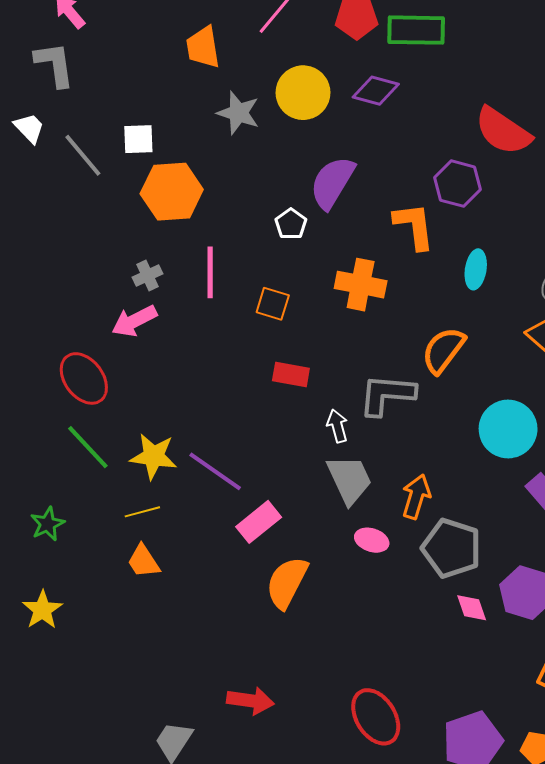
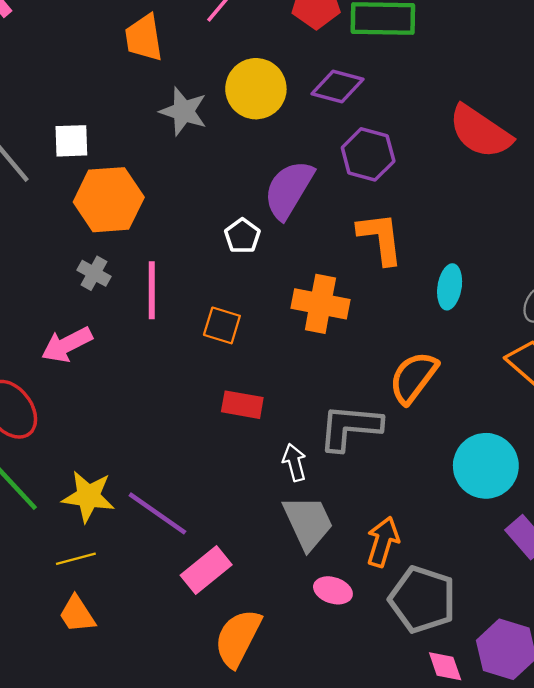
purple hexagon: (458, 184) -> (368, 154), moved
gray cross: (147, 275) -> (94, 273), moved, turned -36

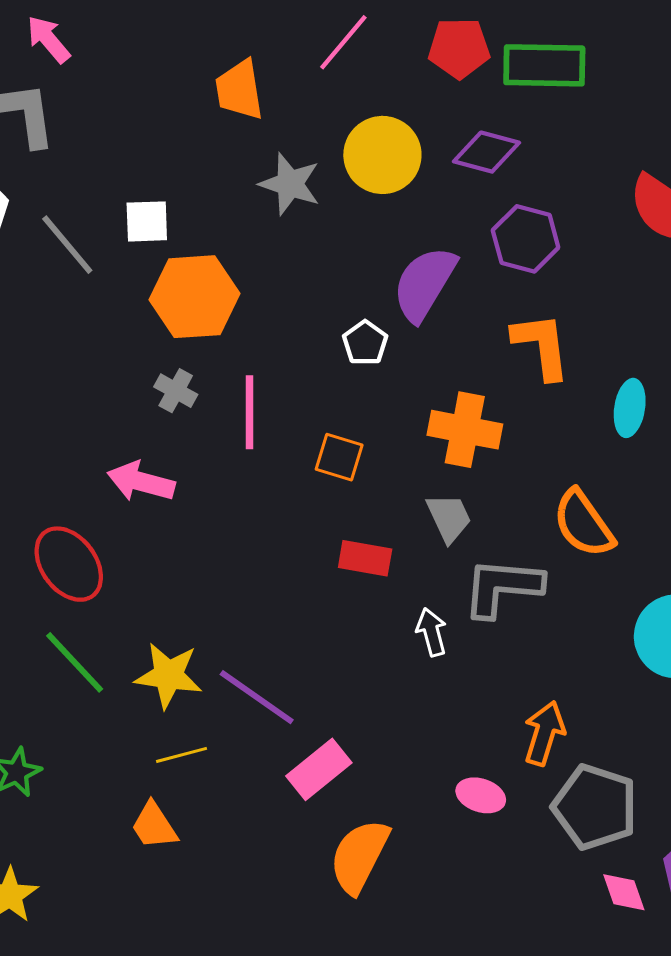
pink arrow: (67, 345) -> (141, 482), turned 42
orange semicircle: (413, 377) -> (583, 524), turned -72
gray trapezoid: (308, 522) -> (449, 518), moved, size x0.7
yellow line: (76, 559) -> (182, 755), moved

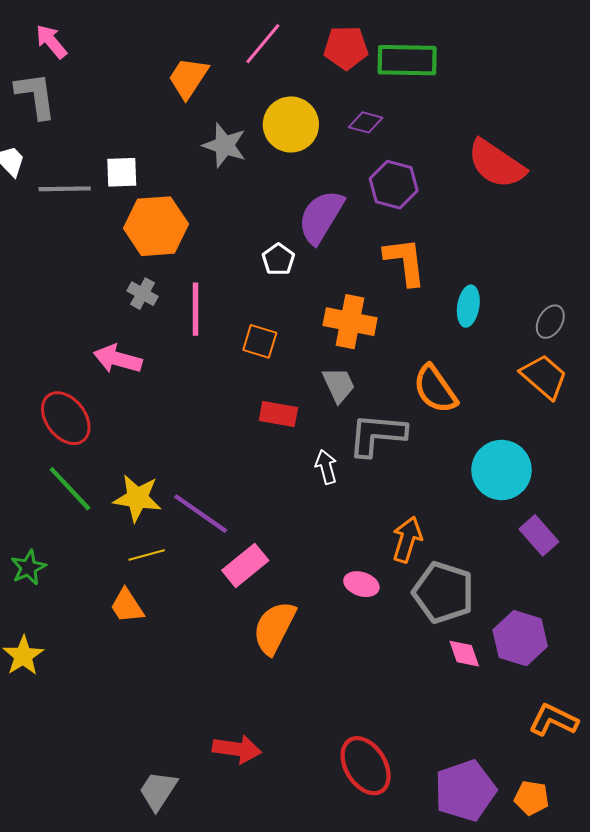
orange trapezoid: (239, 90) -> (188, 78), turned 42
purple diamond: (487, 152) -> (366, 122), size x0.7
gray line: (67, 245) -> (65, 189), turned -51

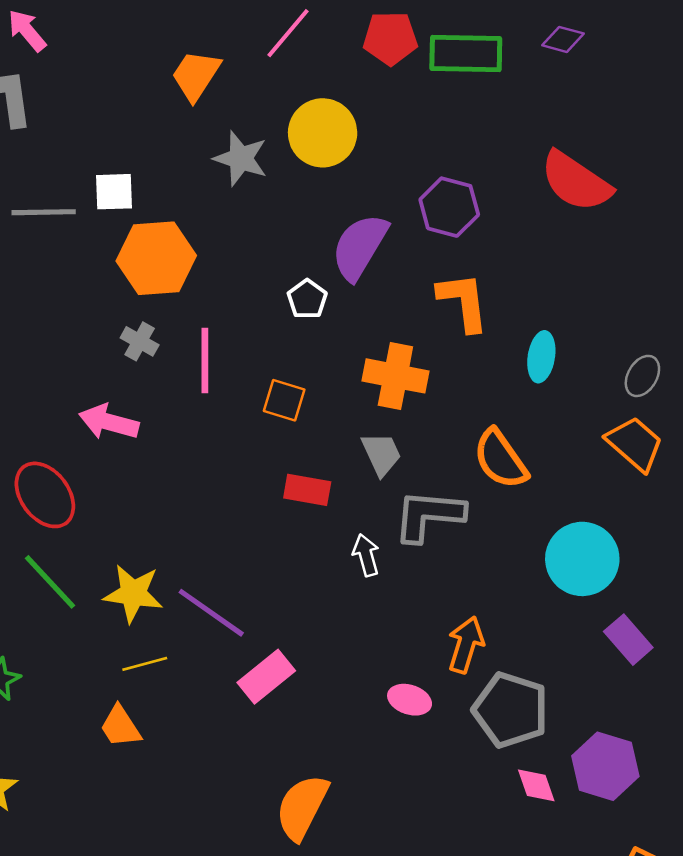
purple diamond: (366, 122) -> (563, 39), moved
orange semicircle: (274, 628) -> (302, 807), moved

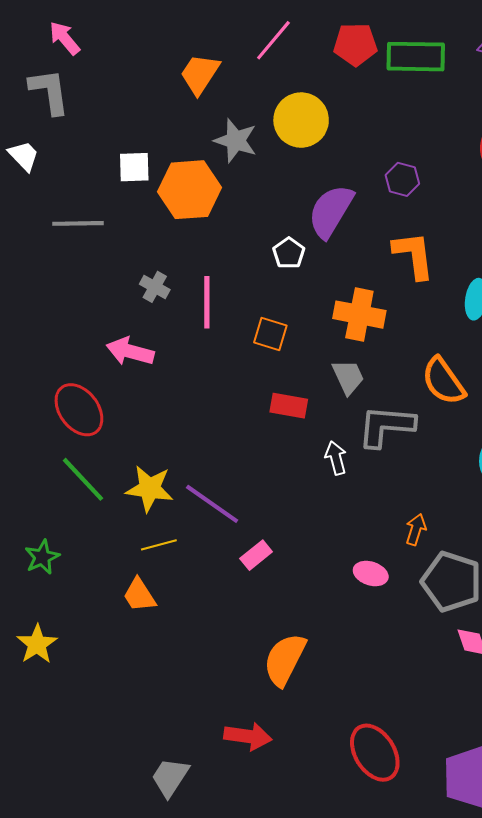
purple hexagon: (449, 207) -> (402, 179), size x0.7
gray line: (44, 212) -> (78, 223), moved
orange hexagon: (156, 258) -> (190, 190), moved
orange arrow: (466, 645) -> (416, 529), size x0.7
pink rectangle: (266, 677) -> (256, 555), size x0.7

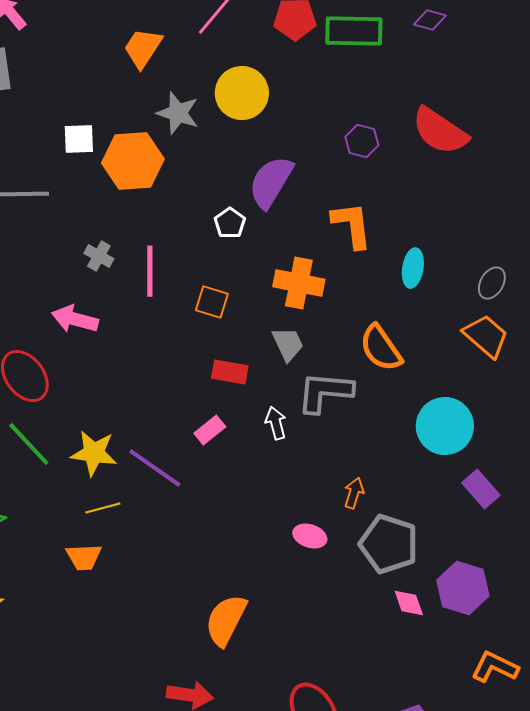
purple hexagon: (402, 179) -> (362, 141), moved
pink rectangle: (256, 555) -> (210, 430), moved
orange trapezoid: (139, 595) -> (84, 557), turned -60

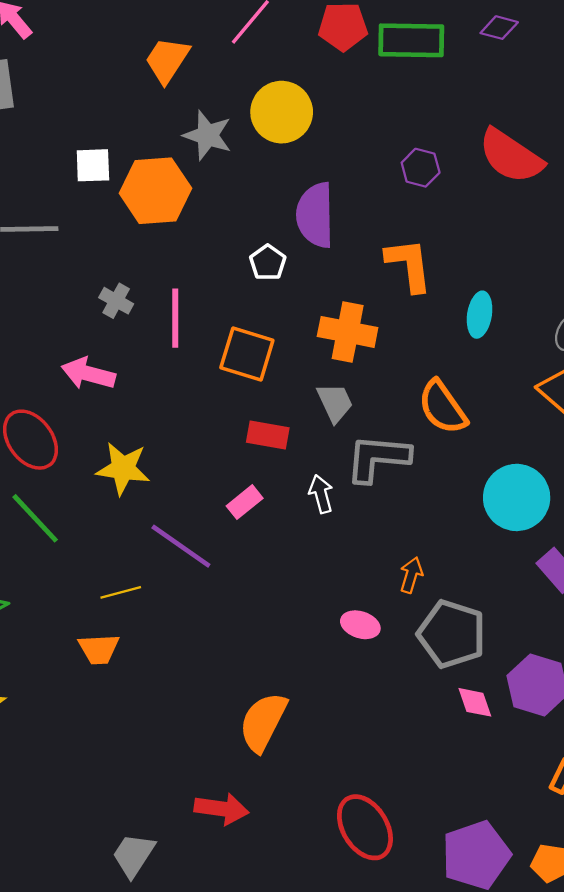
purple semicircle: (271, 182) -> (315, 215), turned -32
orange square: (212, 302) -> (247, 354), size x1.4
yellow star: (94, 453) -> (123, 469), moved

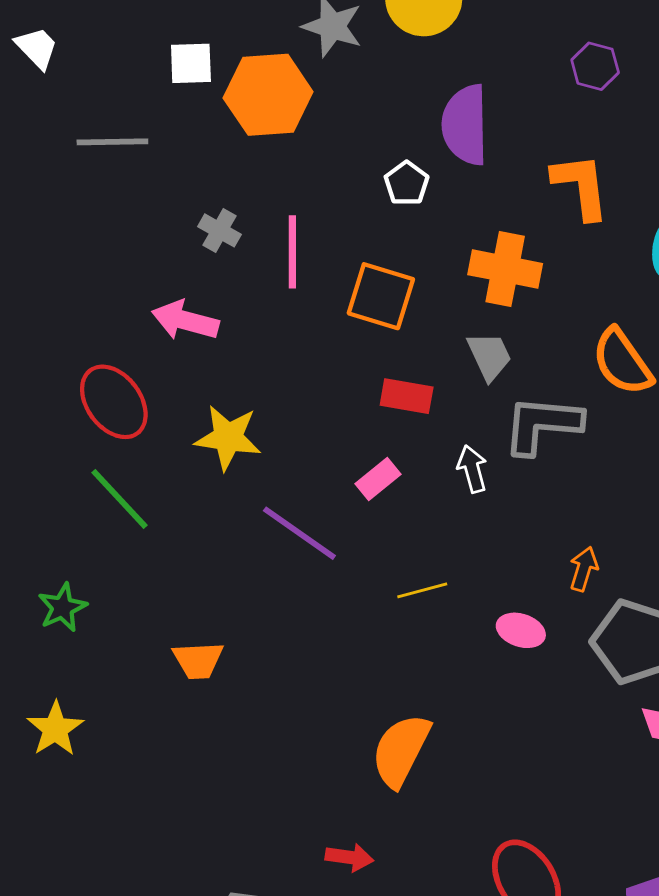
yellow line: (121, 592) -> (422, 590), moved
red arrow: (221, 809) -> (349, 857), size x0.7

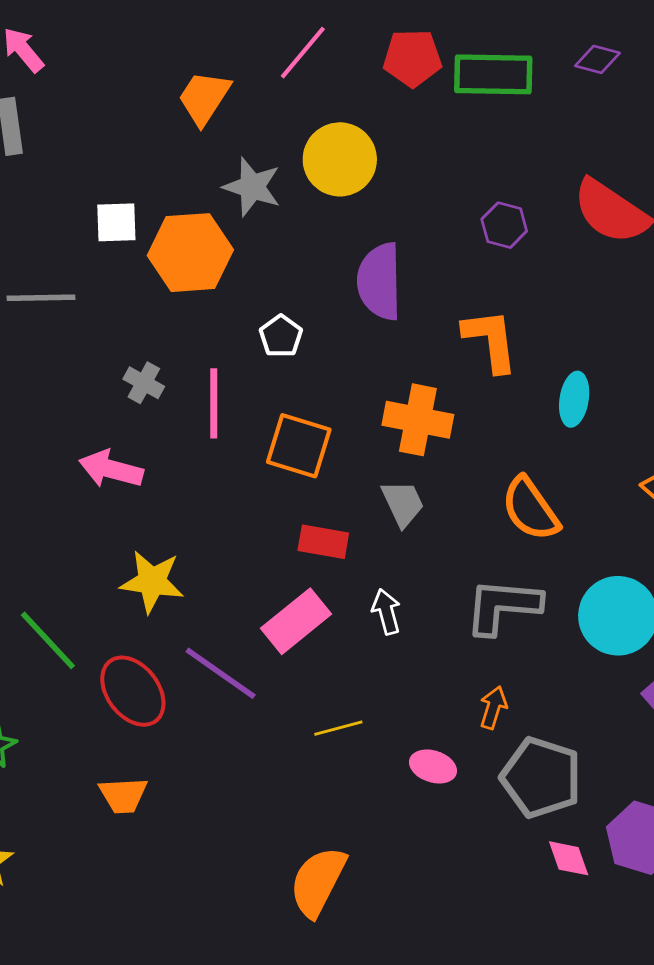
white pentagon: (407, 183) -> (281, 336), moved
red ellipse: (114, 402) -> (133, 691), moved
gray L-shape: (542, 425) -> (503, 606), moved
pink rectangle: (378, 479) -> (296, 621), size x1.6

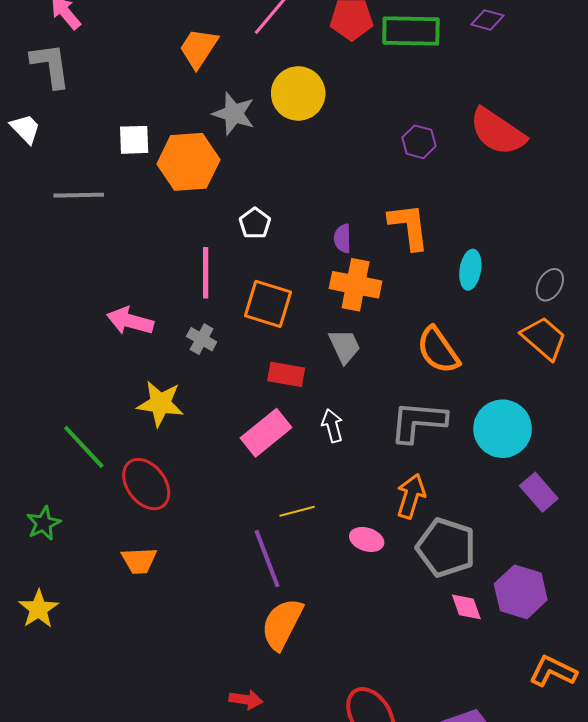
purple semicircle: (380, 281) -> (342, 238), moved, size x0.5
gray cross: (144, 383) -> (202, 339), moved
purple line: (221, 673) -> (267, 559), moved, turned 34
orange arrow: (493, 708) -> (411, 496), size x1.4

